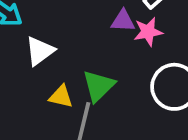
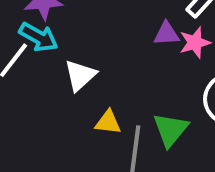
green triangle: (99, 86) -> (170, 130), moved

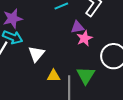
pink star: (195, 43) -> (84, 38), moved

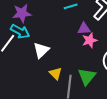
yellow triangle: (54, 76) -> (56, 73), turned 40

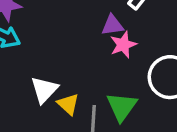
white triangle: (41, 50) -> (44, 90), moved

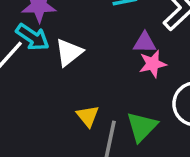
white triangle: (44, 90) -> (69, 52), moved

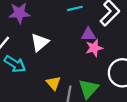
cyan arrow: (33, 37) -> (15, 64), moved

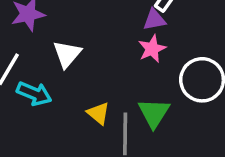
purple triangle: (88, 34) -> (154, 20), moved

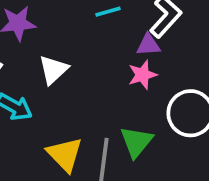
yellow triangle: (98, 113) -> (65, 154), moved, size x1.5

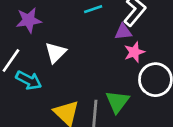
pink star: (142, 75) -> (134, 52), moved

